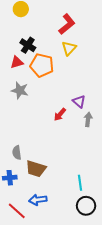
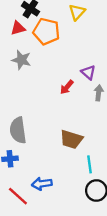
gray semicircle: (17, 153) -> (18, 130), size x1.6
brown trapezoid: (36, 169) -> (71, 139), moved

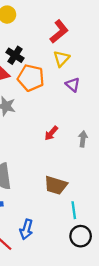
purple triangle: (88, 72) -> (73, 85), moved
blue arrow: (42, 184) -> (26, 229), turned -66

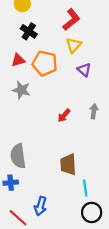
black cross: (15, 55) -> (29, 31), moved
gray arrow: (83, 139) -> (94, 111), moved
brown trapezoid: (56, 185) -> (68, 165), turned 70

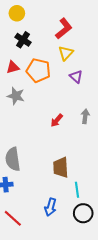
blue arrow: (40, 206) -> (51, 207), moved

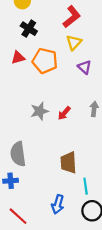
gray star: (16, 96) -> (40, 111), moved, turned -30

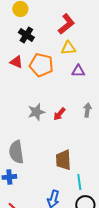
yellow triangle: (74, 43) -> (68, 48), turned 42
red triangle: (18, 58) -> (16, 62), turned 40
purple triangle: (85, 67) -> (78, 71), turned -40

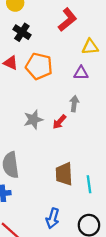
yellow triangle: (68, 48) -> (90, 47), moved
gray arrow: (87, 110) -> (74, 104), moved
cyan line: (79, 182) -> (89, 184), moved

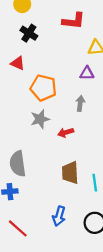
red L-shape: (67, 20) -> (74, 21), turned 45
orange pentagon: (39, 66) -> (43, 88), moved
red arrow: (59, 122) -> (66, 132), moved, turned 32

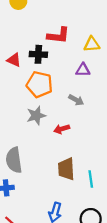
red L-shape: (74, 21) -> (58, 35), moved
black cross: (29, 33) -> (38, 54), moved, turned -30
gray arrow: (80, 103) -> (76, 100), turned 112

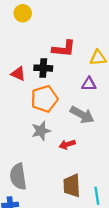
orange pentagon: (39, 84) -> (44, 99), turned -30
gray arrow: (76, 100) -> (82, 115), size x1.5

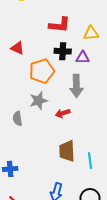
black cross: (43, 68) -> (63, 51), moved
gray arrow: (82, 115) -> (76, 86), turned 60
gray semicircle: (18, 176) -> (17, 118), moved, size x0.6

